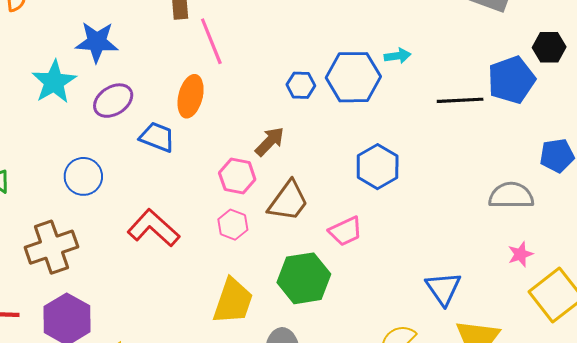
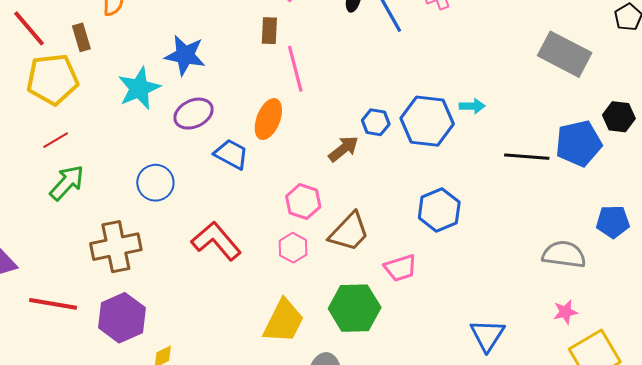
brown arrow: (270, 141) -> (343, 149), moved

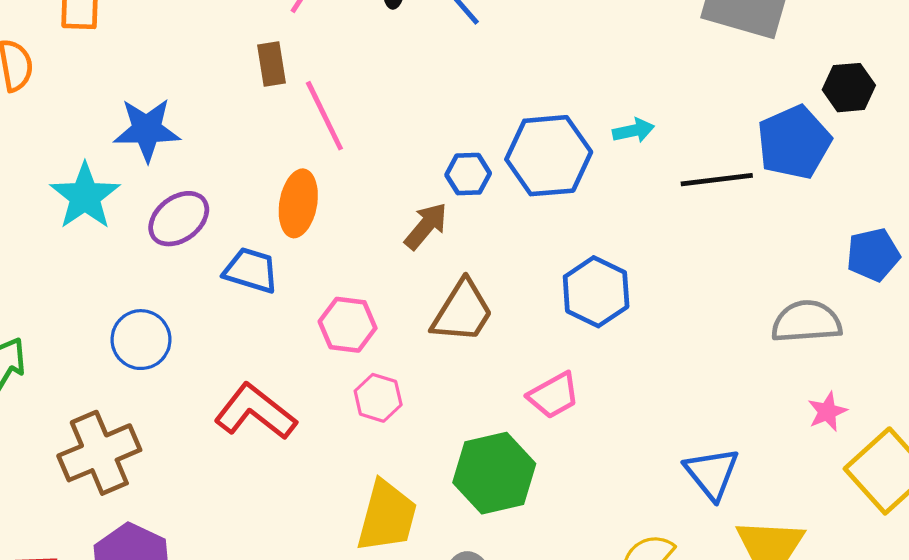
cyan arrow: (472, 106) -> (633, 131), moved
pink hexagon: (303, 202) -> (348, 325), moved
brown trapezoid: (349, 232) -> (462, 311), moved

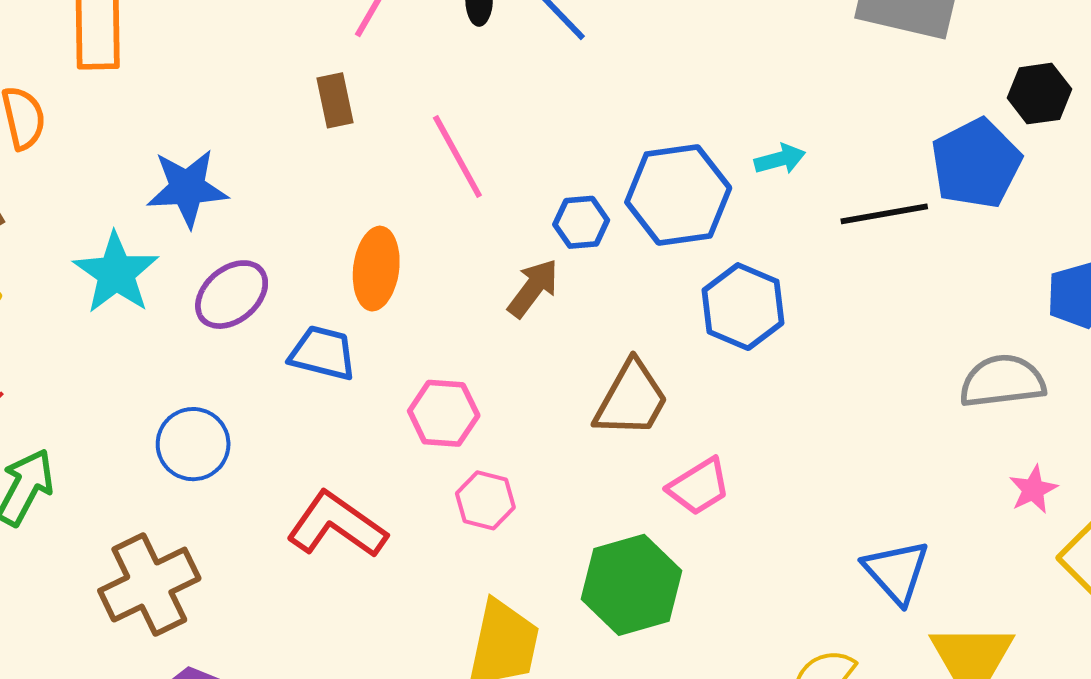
pink line: (324, 116) -> (457, 156), moved
blue hexagon: (596, 292) -> (743, 307), moved
brown trapezoid: (462, 311) -> (631, 399), moved

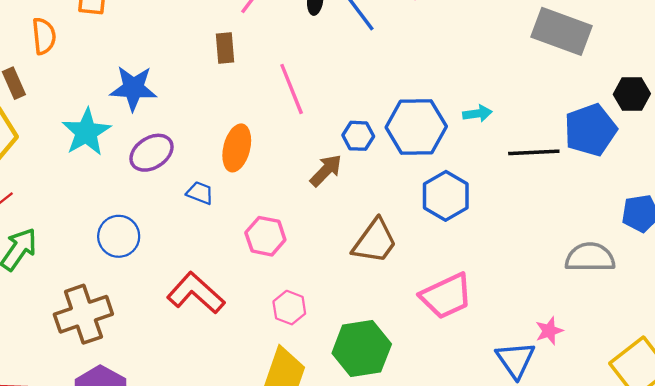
blue trapezoid: (323, 353) -> (200, 193), size x0.7
pink trapezoid: (699, 487) -> (446, 296), moved, size x1.4
pink star: (1033, 490) -> (549, 331), moved
pink hexagon: (485, 500) -> (289, 308), moved

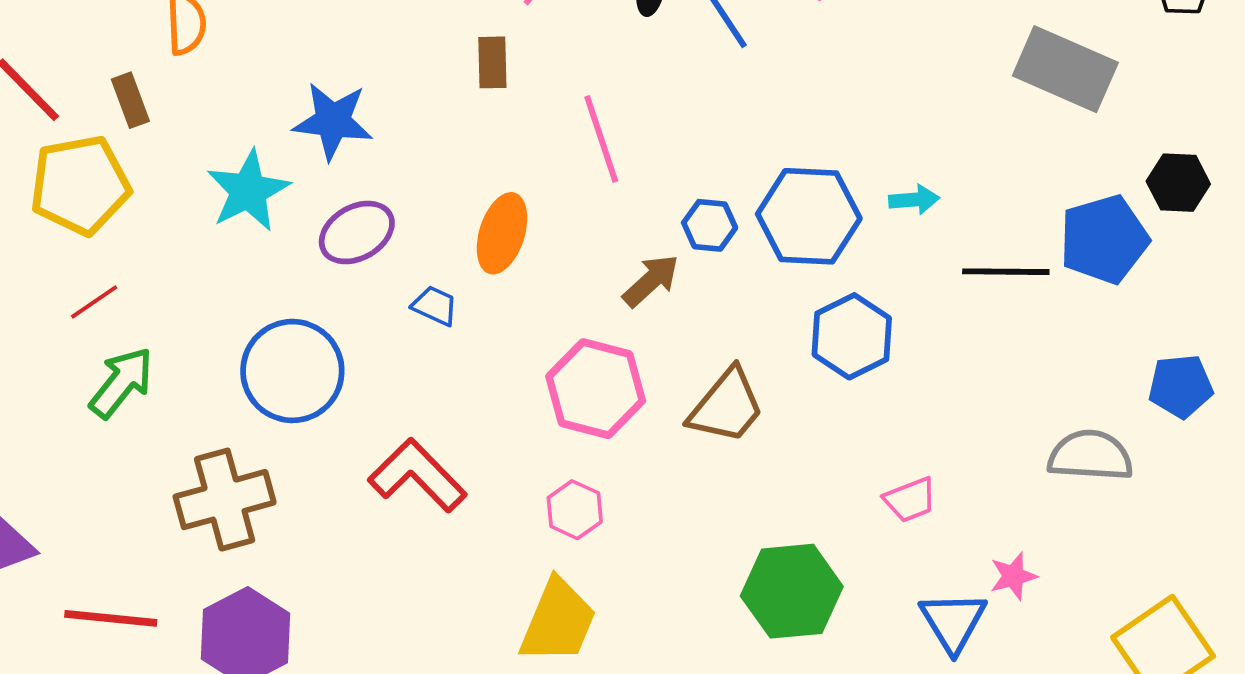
blue circle: (119, 236) -> (292, 371), size x1.4
pink hexagon: (265, 236) -> (596, 389), moved, size x1.4
pink trapezoid: (446, 296) -> (910, 500), moved, size x0.6
green hexagon: (362, 349) -> (792, 591), moved

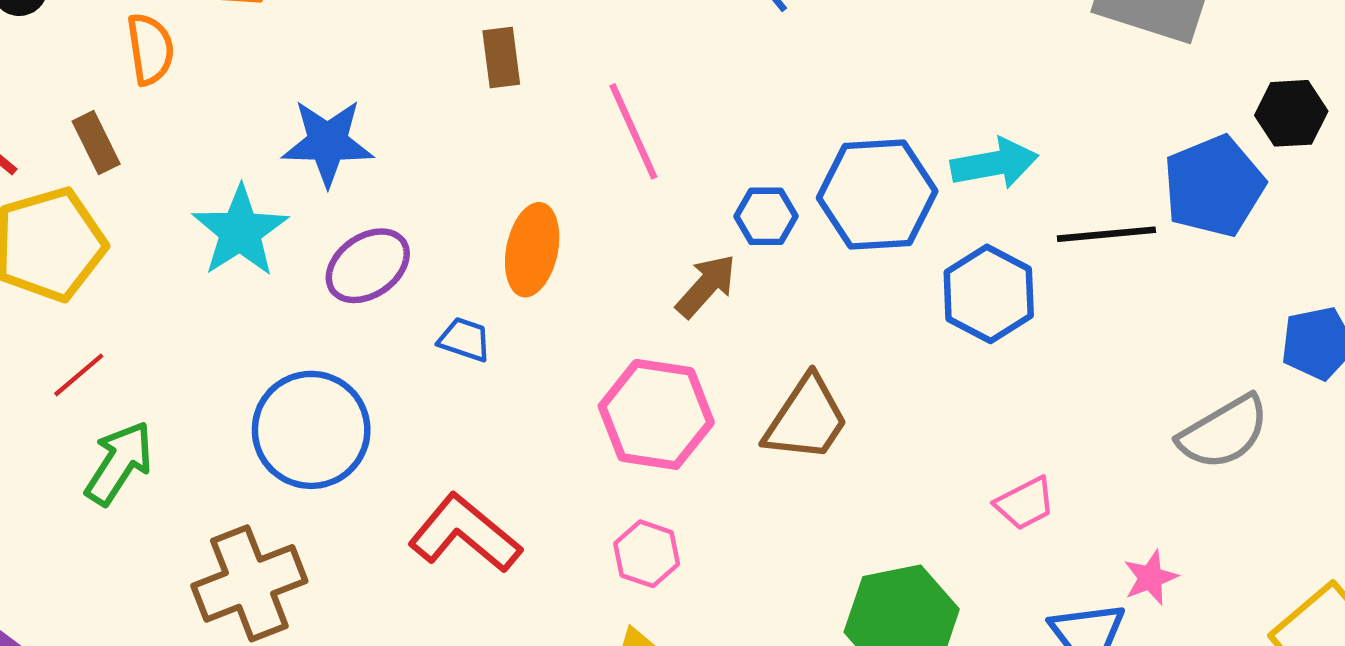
cyan arrow: (914, 200) -> (994, 164), size x1.5
blue hexagon: (852, 336) -> (989, 294), moved
gray semicircle: (1090, 456) -> (1224, 432), turned 152

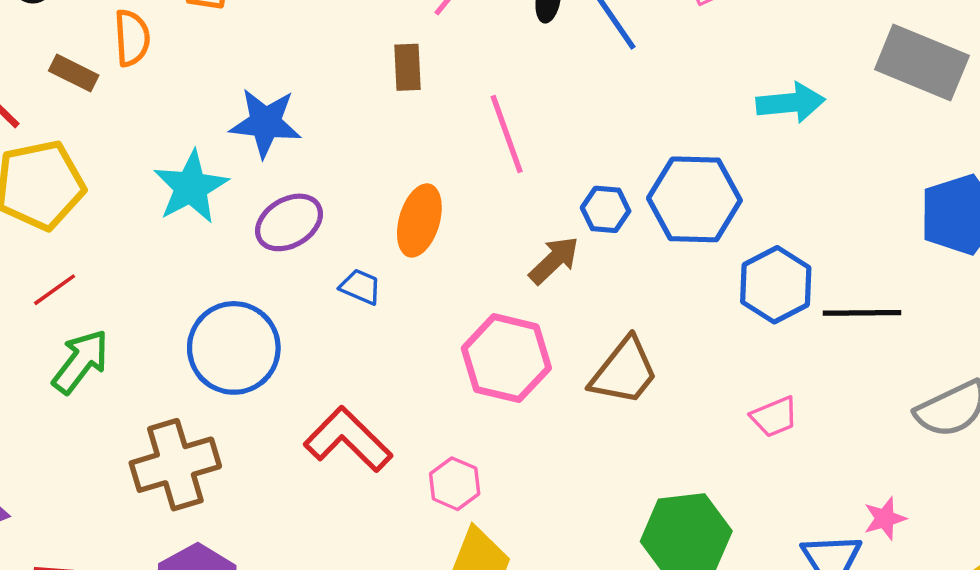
brown rectangle: (96, 143) -> (74, 73), moved, turned -42
cyan arrow: (994, 164) -> (791, 103), moved
black line: (1106, 234) -> (862, 313), moved
pink trapezoid: (1025, 503) -> (774, 417), moved
pink hexagon: (647, 554) -> (455, 484), moved

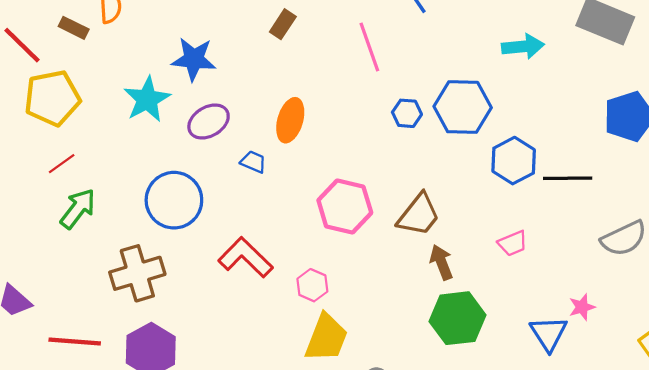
brown rectangle: (407, 67) -> (283, 24), turned 36
pink line: (507, 134) -> (369, 47), moved
brown arrow: (554, 260) -> (441, 262), moved, turned -68

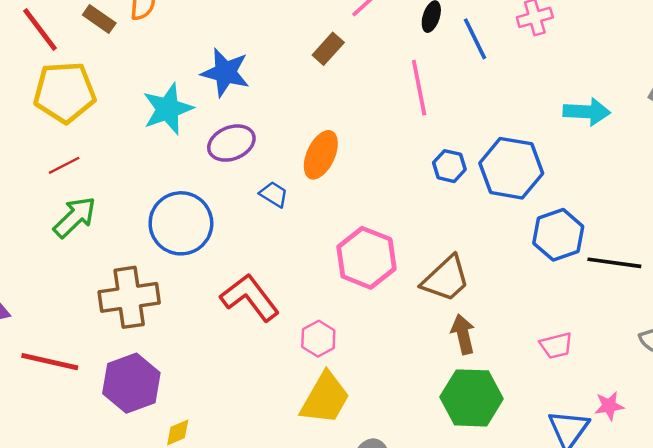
pink trapezoid: (513, 243) -> (556, 345), moved

